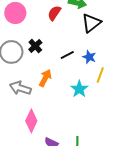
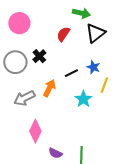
red semicircle: (54, 13) -> (63, 34), moved
black line: (67, 55) -> (71, 73), moved
gray arrow: (20, 88) -> (24, 98), turned -45

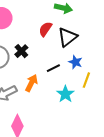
black triangle: (95, 33) -> (67, 37), moved

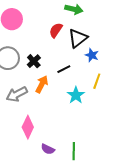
black cross: (21, 51) -> (34, 61), moved
blue star: (75, 62) -> (92, 55), moved

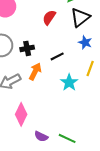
black triangle: (78, 38) -> (80, 17), moved
black cross: (34, 61) -> (27, 48), turned 32
green line: (74, 151) -> (67, 138), turned -66

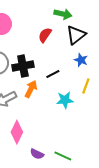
black cross: (27, 48) -> (23, 66), size x1.5
cyan star: (69, 82) -> (65, 100), turned 30

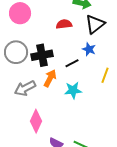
red semicircle: (45, 35) -> (64, 24), turned 49
blue star: (81, 60) -> (89, 49), moved
cyan star: (65, 100) -> (73, 90), moved

